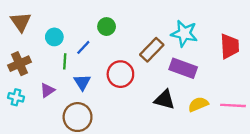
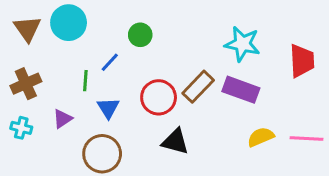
cyan circle: (54, 37) -> (69, 23), moved, size x1.5
brown rectangle: (152, 50) -> (198, 87), moved
black triangle: (165, 100) -> (175, 142), moved

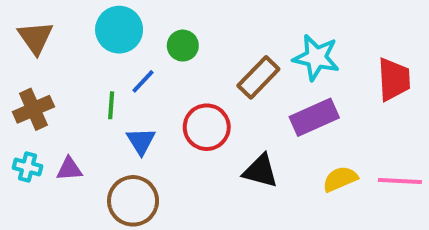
cyan circle: (69, 23) -> (119, 30), moved
brown rectangle: (198, 87) -> (258, 77), moved
purple rectangle: (241, 90) -> (314, 117), turned -44
purple triangle: (62, 119) -> (69, 169), moved, turned 30
black triangle: (175, 142) -> (260, 171), moved

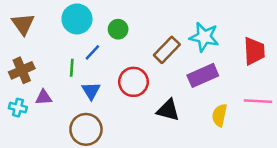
purple triangle: (69, 169) -> (44, 97), moved
yellow semicircle: (340, 179) -> (220, 115), turned -55
pink line: (400, 181) -> (258, 101), moved

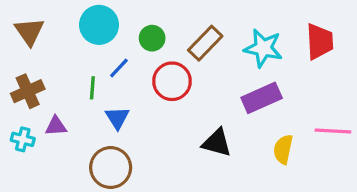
brown rectangle: (167, 50) -> (205, 43), moved
red trapezoid: (254, 51) -> (320, 41), moved
red circle: (133, 82) -> (172, 81), moved

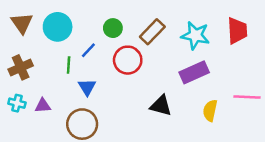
cyan circle: (99, 25) -> (58, 27), moved
purple triangle: (56, 126) -> (43, 106), moved

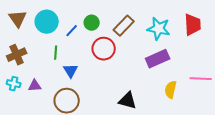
blue line: (88, 50) -> (72, 31), moved
black triangle: (161, 106) -> (128, 101), moved

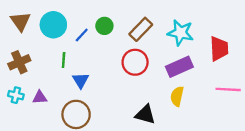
red trapezoid: (193, 25) -> (219, 49), moved
red circle: (104, 49) -> (135, 62), moved
yellow semicircle: (171, 90) -> (177, 96), moved

